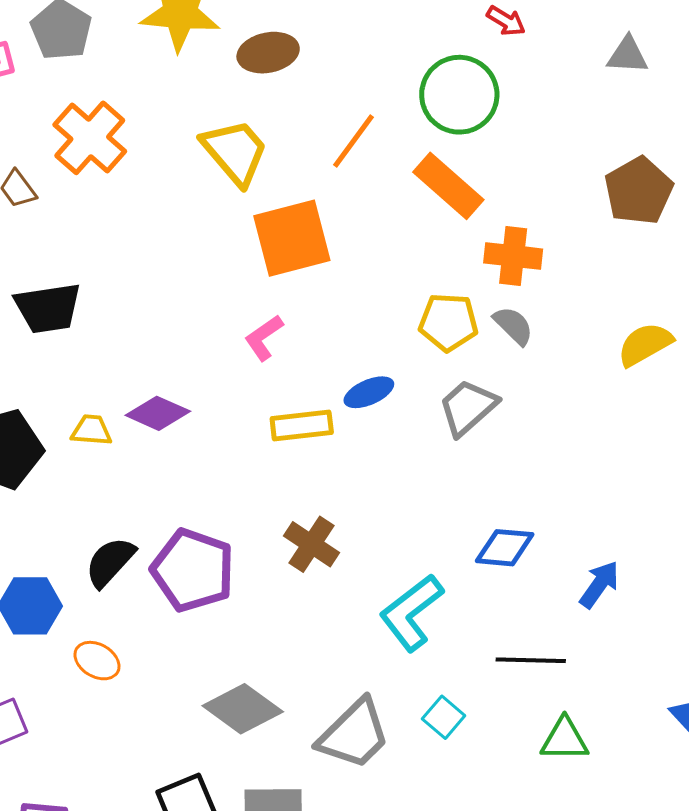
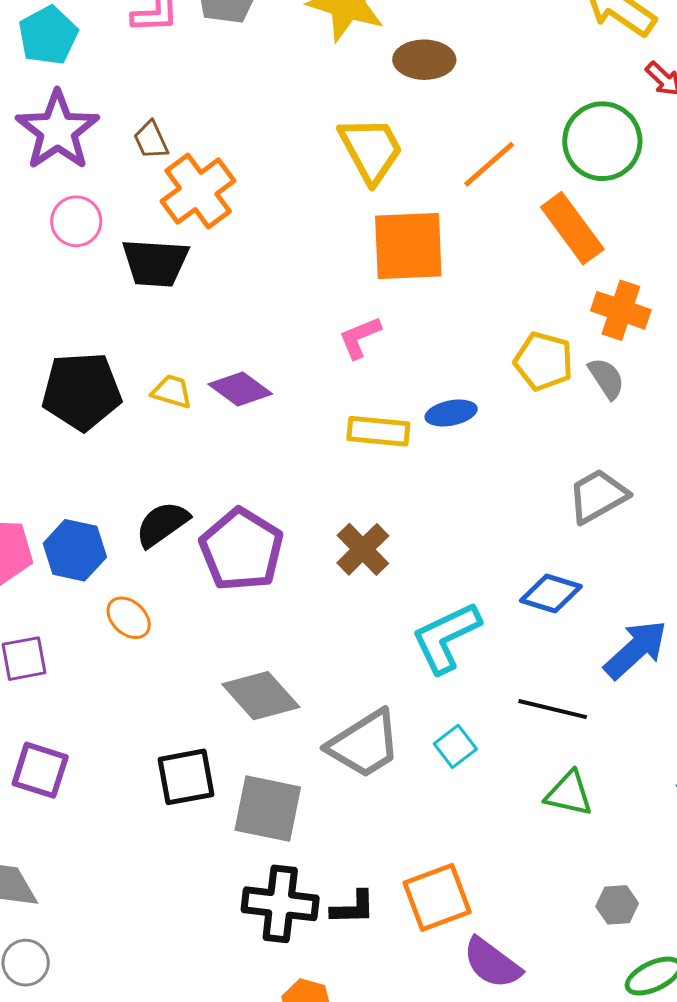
orange cross: (90, 138) -> (198, 191), moved
gray trapezoid: (468, 407) -> (598, 496), moved
blue arrow: (599, 584) -> (636, 650), size x1.4

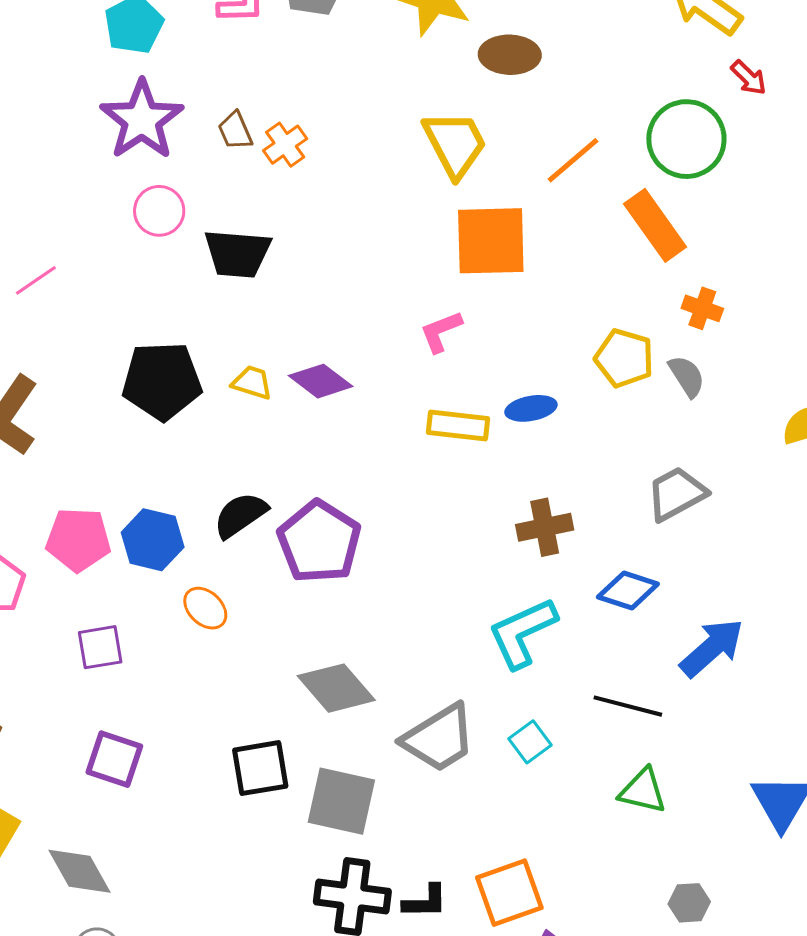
orange cross: (198, 191) -> (285, 145), moved, size x0.6
orange cross: (621, 310) -> (702, 308), size x0.7
brown cross: (363, 549) -> (545, 527), moved, turned 32

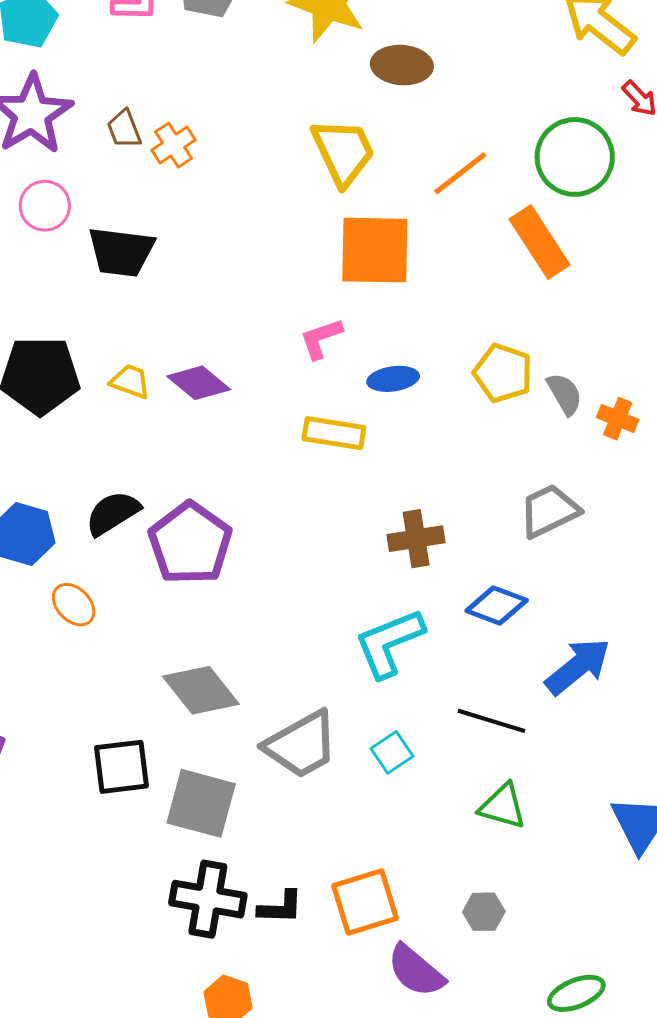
orange cross: (702, 308) -> (618, 419), moved
blue ellipse: (531, 408) -> (393, 379), moved
gray hexagon: (689, 903) -> (484, 912), moved

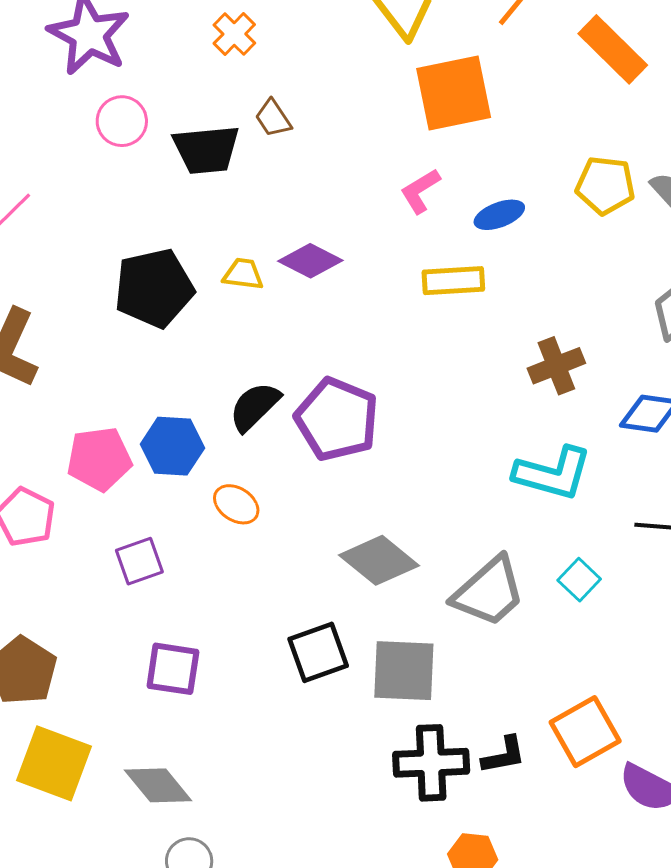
brown trapezoid: (124, 129) -> (273, 118), moved
cyan L-shape: (389, 643) -> (553, 473), turned -130

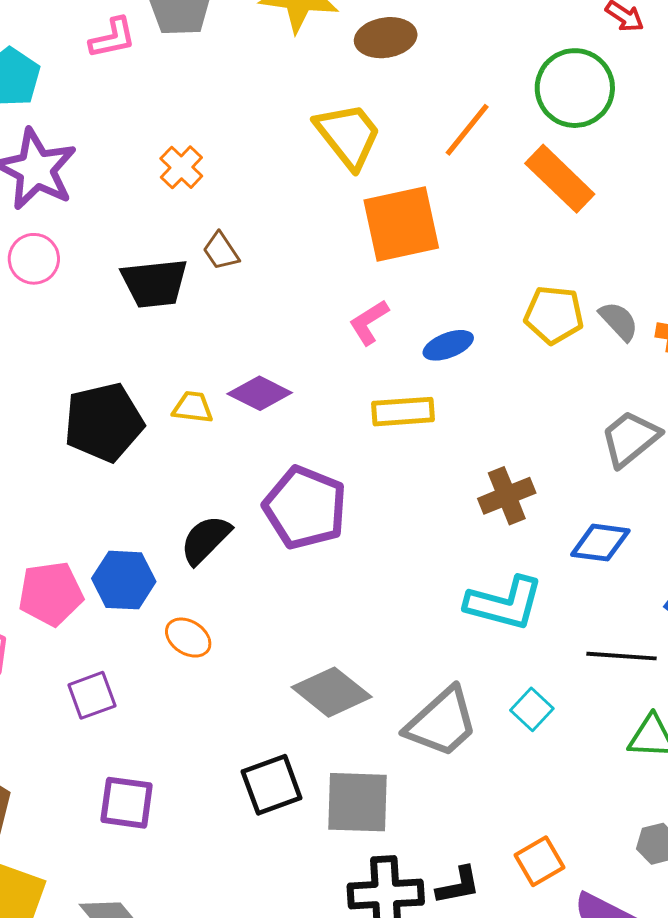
pink circle: (122, 121) -> (34, 259), moved
purple pentagon: (337, 419) -> (305, 508), moved
orange square: (585, 732) -> (539, 861), size x0.7

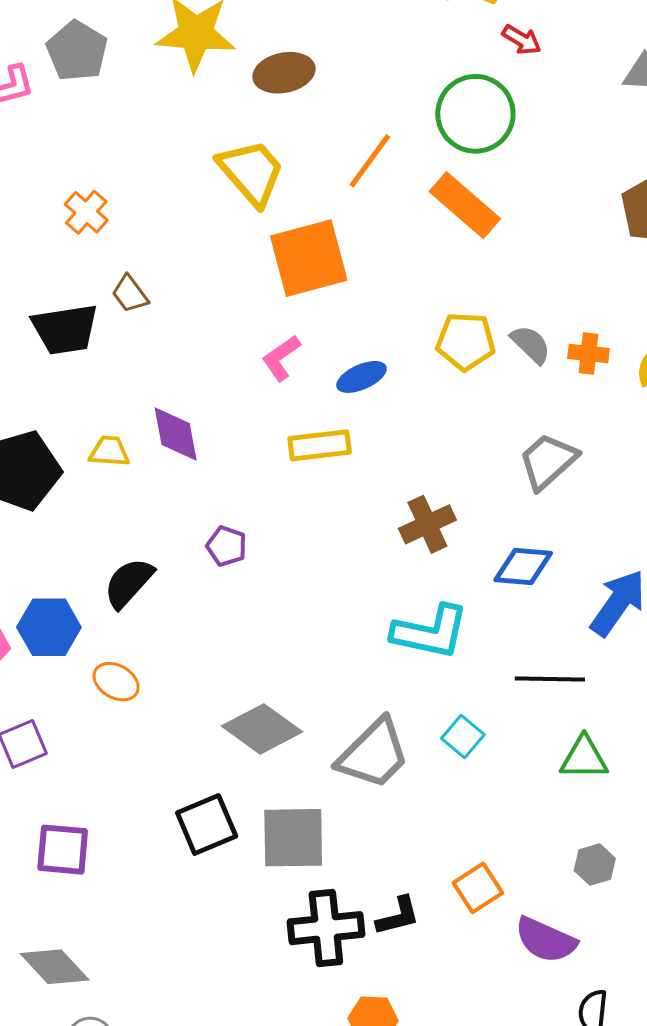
purple diamond: (260, 393) -> (176, 434), turned 56
purple pentagon: (305, 508) -> (227, 546), size x0.5

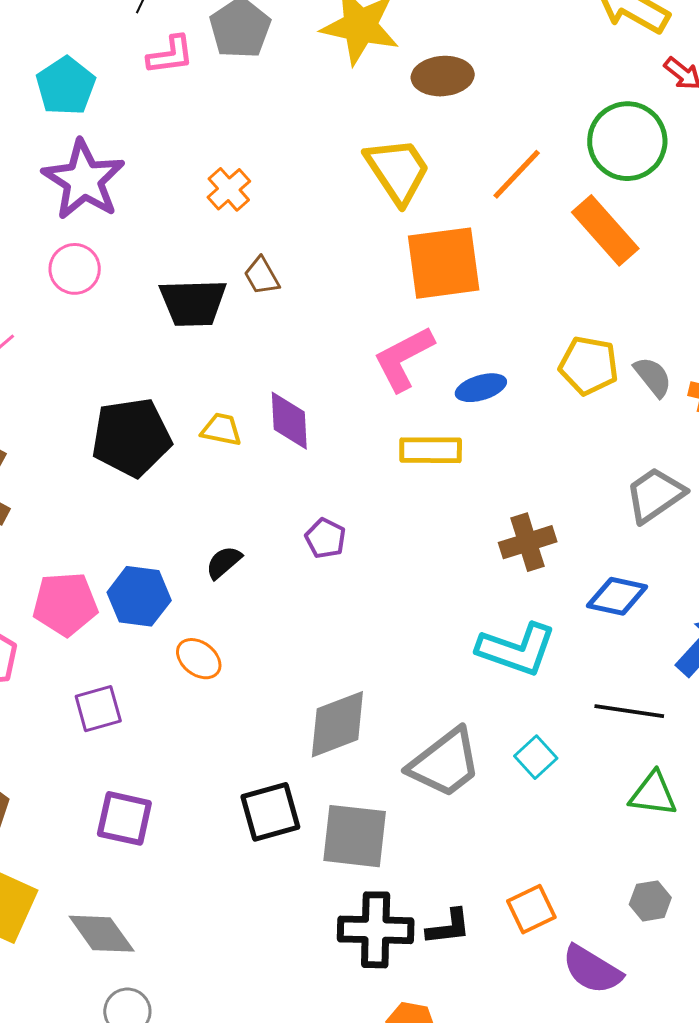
pink L-shape: (281, 358) -> (404, 358), size x1.5
black semicircle: (129, 583) -> (224, 562), size x0.7
gray diamond: (262, 729) -> (337, 724), turned -64

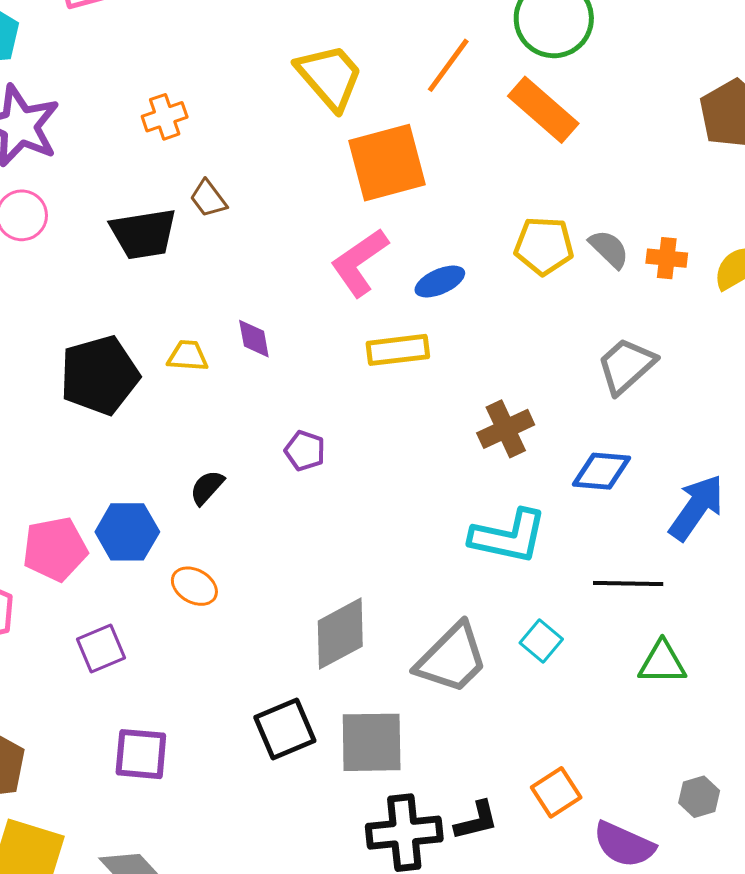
orange cross: (229, 189) -> (165, 117), turned 30
purple diamond: (289, 421) -> (254, 339), size x0.7
gray hexagon: (650, 901) -> (699, 797), moved

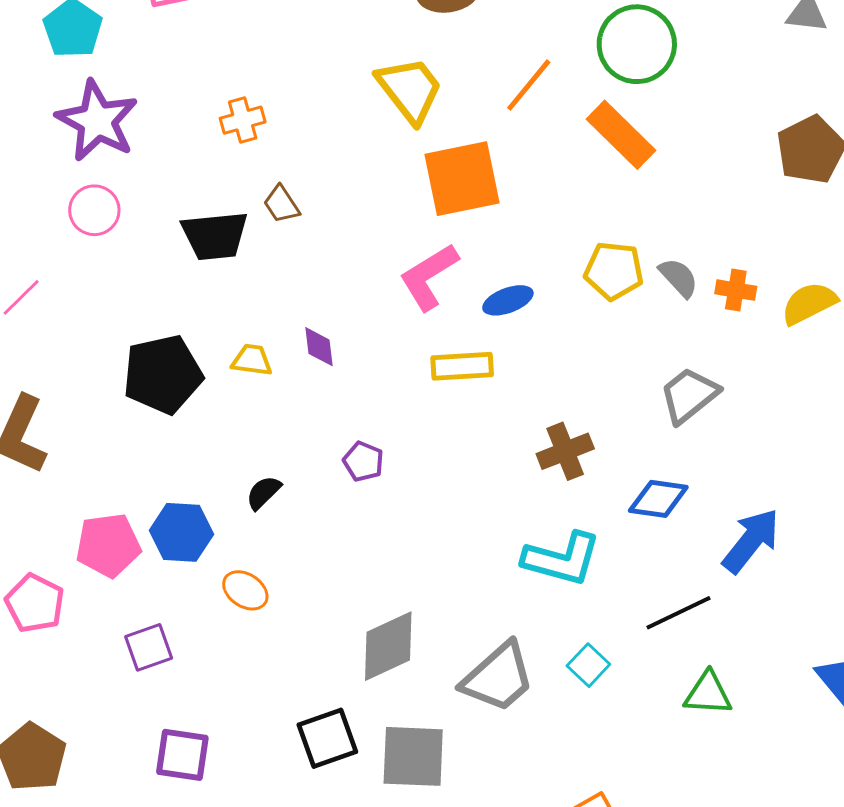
black line: (628, 584) -> (679, 613), turned -30

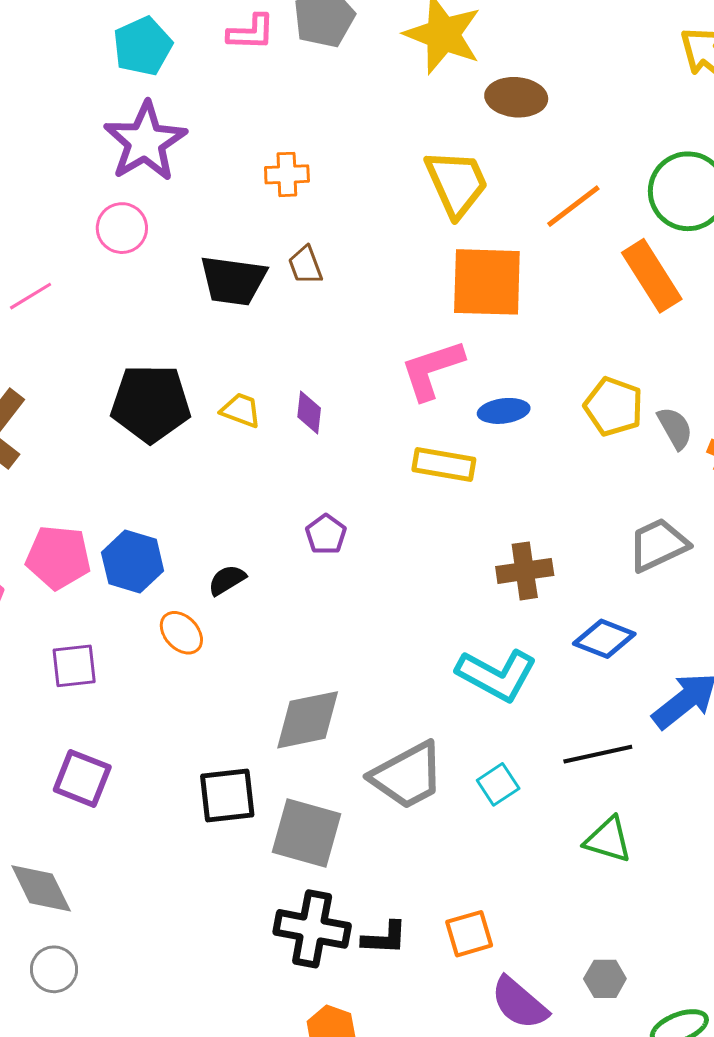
black semicircle: (264, 493) -> (227, 580), moved

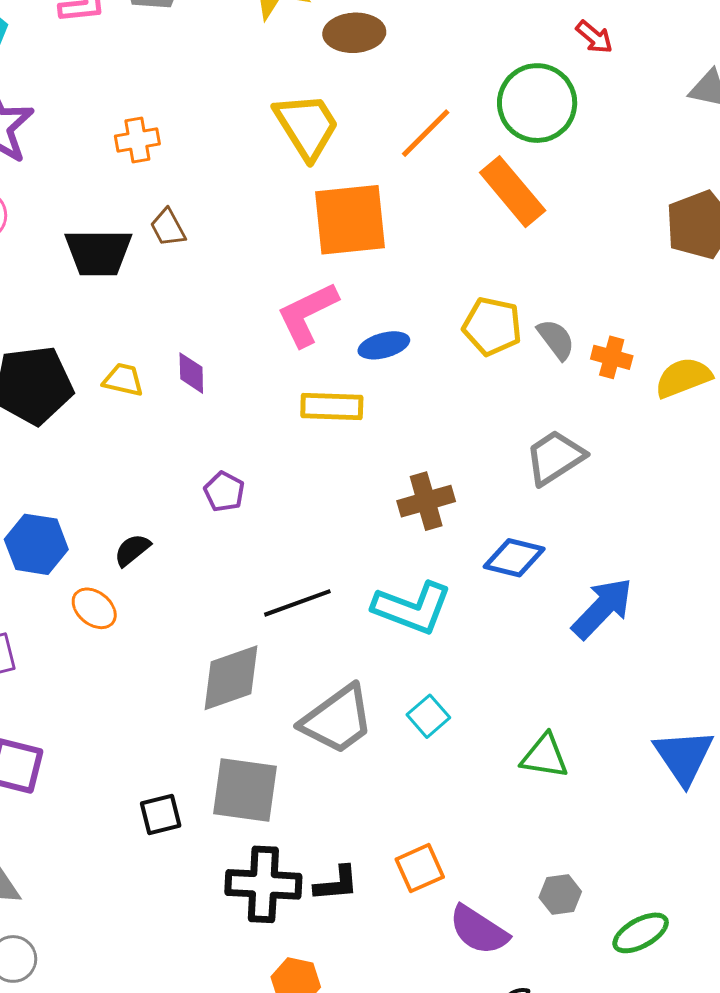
black line: (598, 754) -> (297, 603), moved
black square: (227, 796) -> (161, 815), moved, size x0.7

